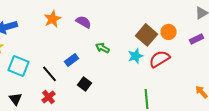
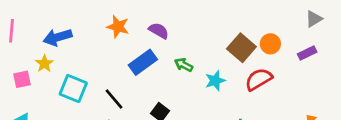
orange star: (52, 19) -> (118, 27), turned -30
cyan star: (136, 56) -> (215, 81), moved
blue rectangle: (72, 60) -> (143, 62), moved, size x1.5

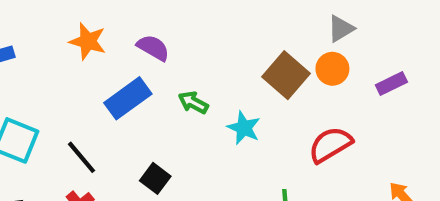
gray triangle: (314, 19) -> (341, 29), moved
red semicircle: (259, 79) -> (330, 145), moved
cyan star: (215, 81) -> (244, 128), turned -30

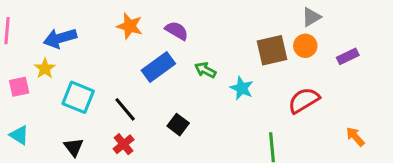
brown square: (286, 75) -> (272, 50), turned 36

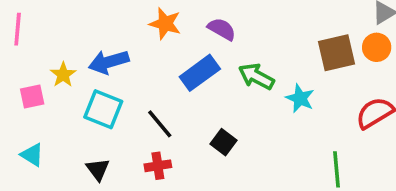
blue arrow: (60, 38) -> (109, 62), moved
green arrow: (205, 70) -> (256, 76), size x1.4
red cross: (124, 144) -> (158, 166), turned 30

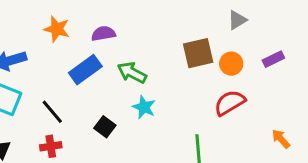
purple semicircle: (222, 29) -> (103, 34), turned -40
orange circle: (377, 47) -> (231, 64), moved
cyan star: (300, 98) -> (144, 107), moved

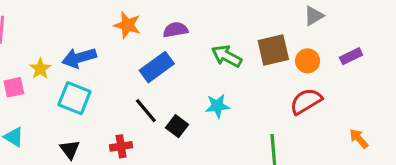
green arrow: (132, 73) -> (227, 56), moved
cyan star: (144, 107) -> (217, 106), turned -30
black line: (52, 112) -> (146, 111), moved

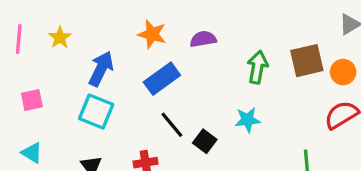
green arrow: (227, 56) -> (257, 67), turned 72
blue arrow: (79, 58) -> (101, 69), turned 132
blue rectangle: (157, 67) -> (162, 79), moved
yellow star: (40, 69) -> (60, 37), moved

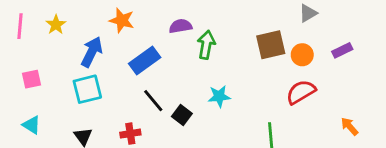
orange star: (152, 34) -> (122, 20), moved
green arrow: (257, 67) -> (206, 45), moved
cyan square: (96, 112) -> (87, 89), turned -36

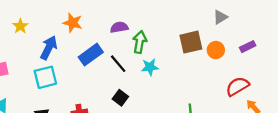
red semicircle: (301, 92) -> (237, 86), moved
cyan star: (219, 96) -> (150, 67), moved
black line: (153, 101) -> (118, 64), moved

